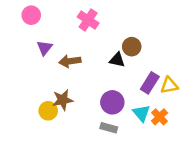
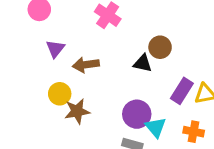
yellow circle: (48, 111) -> (60, 94), moved
cyan triangle: (141, 113) -> (156, 127), moved
orange cross: (160, 117) -> (194, 132), turned -35

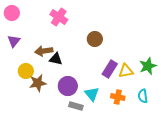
purple triangle: (55, 49) -> (14, 41), moved
black triangle: (143, 63) -> (56, 59), moved
purple circle: (137, 114) -> (68, 86), moved

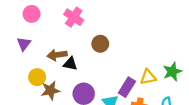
pink circle: (12, 13) -> (32, 14), moved
brown circle: (95, 39) -> (100, 44), moved
purple rectangle: (110, 69) -> (127, 87), moved

